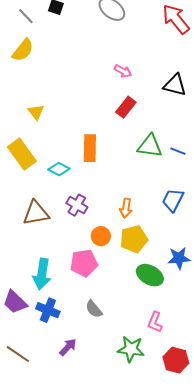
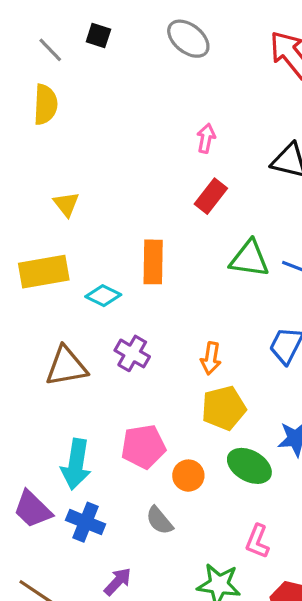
yellow semicircle: (23, 50) -> (45, 105), turned -35
pink arrow: (123, 71) -> (206, 138), turned -108
yellow rectangle: (22, 154) -> (44, 272), turned -64
orange circle: (101, 236) -> (188, 476), moved

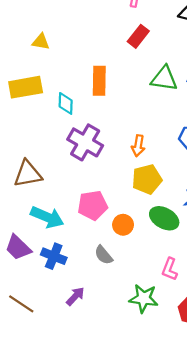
yellow triangle: (66, 204) -> (41, 42), turned -42
cyan diamond: (103, 296) -> (66, 103), turned 65
purple cross: (132, 353) -> (85, 142), size x1.5
brown triangle: (66, 366) -> (28, 174), moved
cyan arrow: (76, 464) -> (47, 217), turned -76

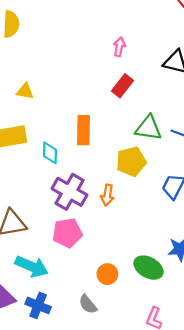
orange arrow: (138, 146) -> (107, 195), moved
yellow pentagon: (147, 179) -> (131, 162), moved
pink pentagon: (93, 205) -> (67, 233), moved

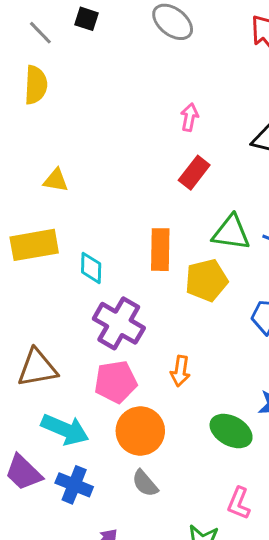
orange rectangle: (84, 130) -> (160, 250), moved
orange arrow: (107, 195) -> (180, 371), moved
orange circle: (107, 274) -> (140, 431), moved, size x1.6

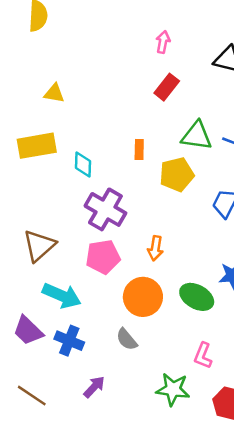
orange rectangle: (160, 250) -> (139, 149), size x0.6
brown triangle: (37, 368) -> (39, 246), turned -32
orange circle: (140, 431) -> (143, 297), moved

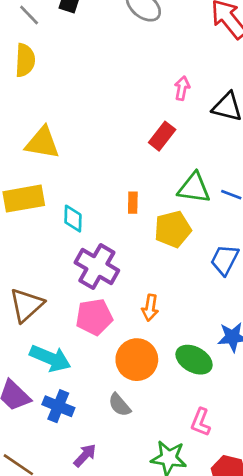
pink arrow: (163, 42) -> (182, 88), moved
yellow triangle: (54, 93) -> (42, 143), size x1.6

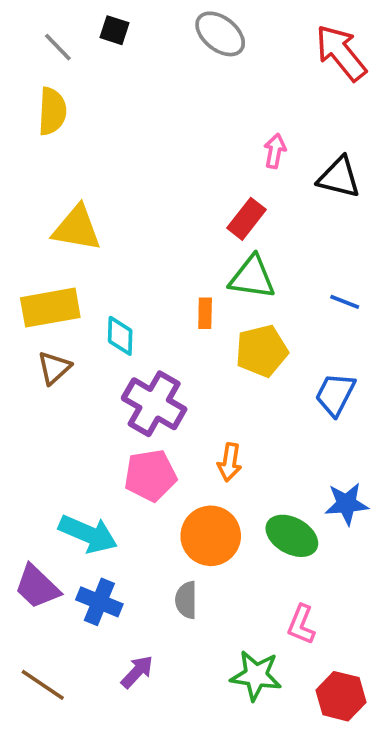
green triangle: (194, 188) -> (252, 277), moved
brown triangle: (26, 305) -> (54, 368), moved, size x0.7
gray semicircle: (120, 405) -> (186, 600), turned 40

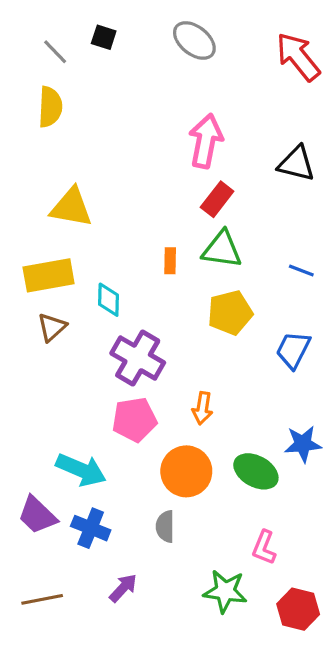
pink arrow: (275, 151) -> (206, 141), moved, size x1.8
orange rectangle: (205, 313) -> (170, 261), moved
brown line: (43, 685) -> (42, 599), turned -45

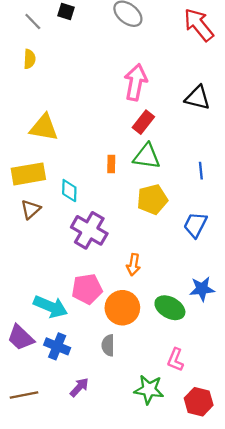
yellow semicircle: (50, 107) -> (30, 59), size x0.7
blue line: (301, 271) -> (201, 171), turned 63
pink pentagon: (134, 420) -> (87, 289), moved

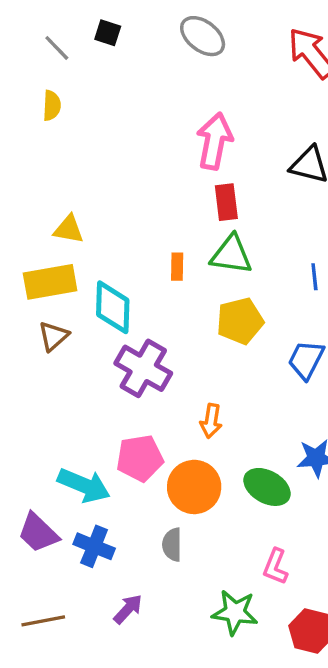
red rectangle: (143, 122) -> (226, 202), turned -45
yellow triangle: (44, 128) -> (69, 229), moved, size x0.7
cyan diamond: (69, 191) -> (113, 307), size x1.5

